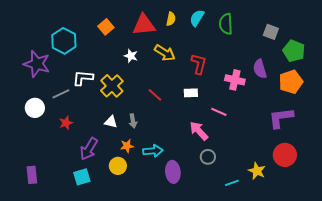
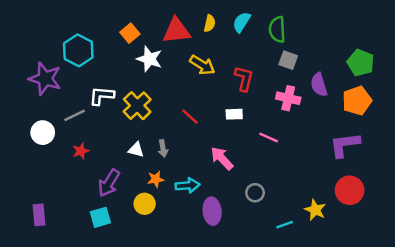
gray square: (271, 32) -> (288, 60), moved
white star: (131, 56) -> (149, 59), moved, size x1.5
pink arrow: (199, 131) -> (222, 158), moved

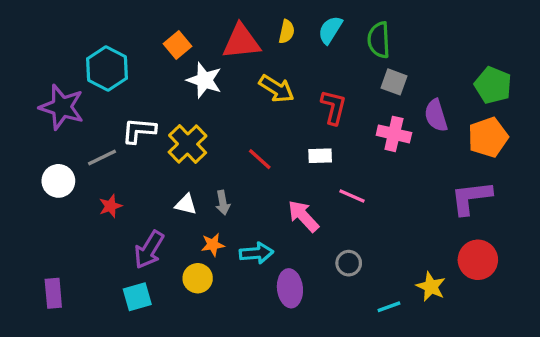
pink line: (269, 137) -> (352, 196), moved

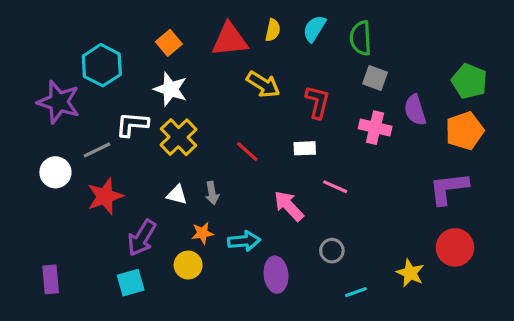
white star: (204, 80) -> (171, 89), moved
red star: (110, 206) -> (105, 196), size x1.6
cyan line: (389, 307) -> (356, 292), moved

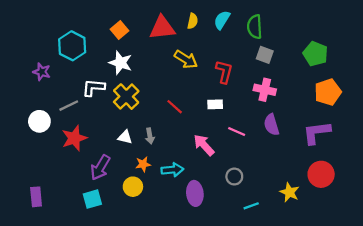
green pentagon: (469, 81) -> (315, 54), moved
purple star: (59, 102) -> (42, 72), size x0.6
purple semicircle: (415, 110) -> (271, 125), moved

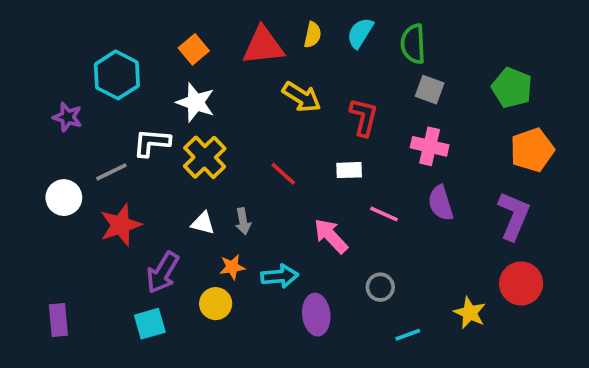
purple L-shape: (317, 133) -> (514, 216), turned 120

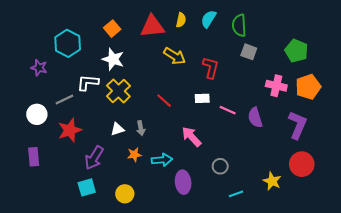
pink cross: (430, 146) -> (276, 86), moved
pink line: (384, 214) -> (228, 110), moved
white triangle: (203, 223) -> (117, 129), turned -32
yellow circle: (216, 304) -> (125, 194), moved
purple rectangle: (58, 320) -> (34, 157), moved

